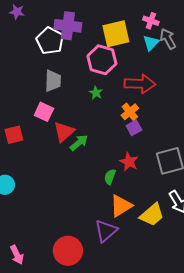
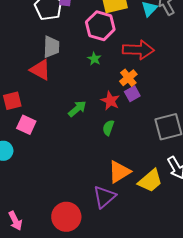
pink square: (44, 112) -> (26, 125), moved
red triangle: (64, 132) -> (40, 70), moved, turned -50
red star: (129, 162) -> (110, 101), moved
green semicircle: (110, 177) -> (108, 128), moved

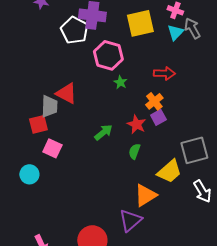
pink hexagon: (100, 26) -> (108, 55), moved
gray trapezoid: (51, 47) -> (49, 106), moved
red arrow: (138, 50) -> (164, 73), size x0.7
yellow trapezoid: (150, 181) -> (169, 171), moved

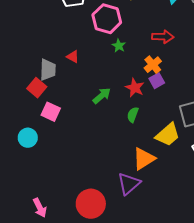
red triangle: (66, 93) -> (73, 57), moved, size x0.6
red square: (38, 124) -> (37, 88), turned -36

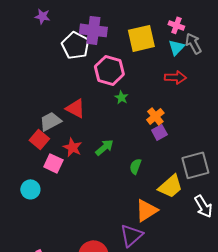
red arrow: (163, 37) -> (175, 77), moved
red triangle: (73, 57) -> (75, 108), size x1.5
gray trapezoid: (48, 70) -> (50, 121), turned -120
red star: (135, 88) -> (72, 147), moved

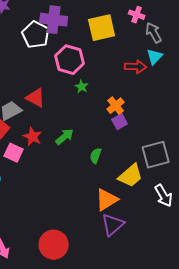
cyan triangle: (176, 47) -> (155, 57), moved
purple triangle: (131, 235) -> (113, 225), moved

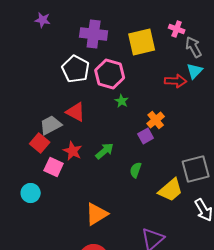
white pentagon: (36, 35) -> (76, 69), moved
purple square: (120, 122) -> (146, 136), moved
orange triangle: (107, 200) -> (97, 214), moved

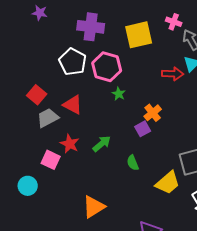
red square: (40, 143) -> (37, 95), moved
green semicircle: (136, 170) -> (133, 163), turned -42

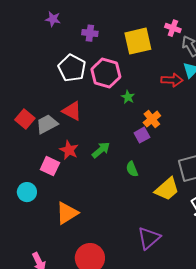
purple star: (40, 13) -> (53, 19), moved
purple cross: (91, 27) -> (90, 33), size x0.6
green star: (119, 94) -> (128, 97), moved
red square: (37, 95) -> (25, 119), moved
orange triangle: (94, 207) -> (67, 213), moved

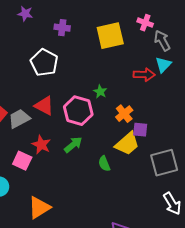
pink hexagon: (106, 73) -> (78, 111), moved
purple square: (142, 135) -> (140, 130), moved, turned 35
yellow trapezoid: (167, 189) -> (127, 144), moved

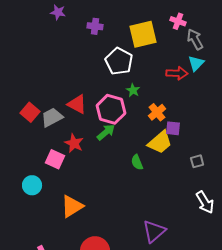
white pentagon: (44, 63) -> (119, 61), moved
green arrow: (73, 145) -> (106, 132), moved
gray square: (164, 163) -> (197, 161), size x0.5

